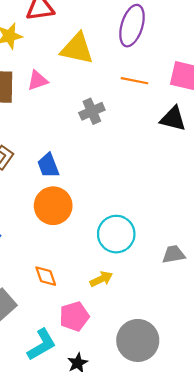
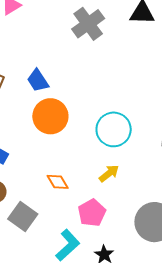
gray cross: (92, 111) -> (88, 24), moved, size x1.4

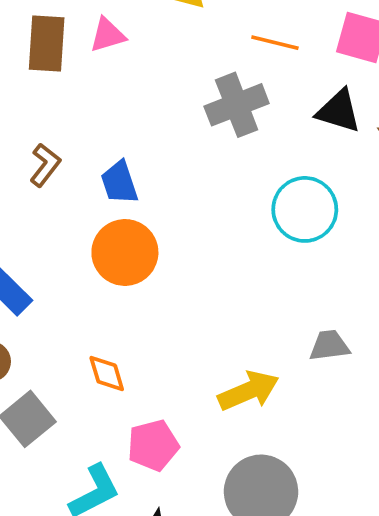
cyan circle: (114, 129) -> (305, 209), moved
yellow arrow: (109, 173) -> (248, 391), moved, size x1.5

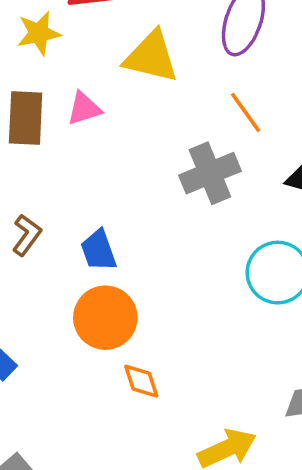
orange line: (275, 43) -> (246, 112), turned 42
orange diamond: (107, 374) -> (141, 381), moved

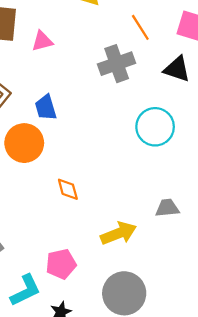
pink triangle: (84, 108) -> (42, 41), moved
orange circle: (105, 318) -> (24, 143), moved

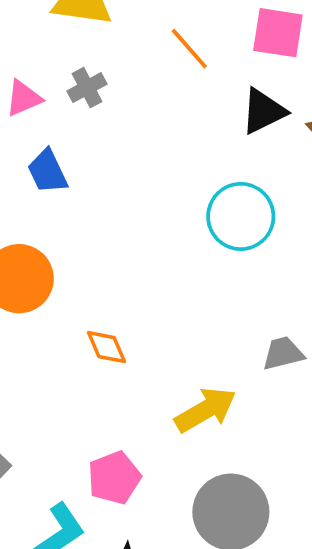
gray cross: (117, 64) -> (87, 88), moved, size x0.6
black triangle: (177, 69) -> (263, 111), turned -36
blue trapezoid: (46, 108) -> (47, 172), moved

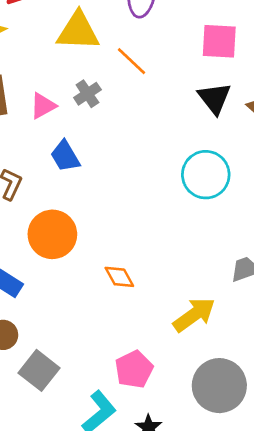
orange line: (189, 49) -> (131, 61), moved
black triangle: (263, 111) -> (214, 98), turned -36

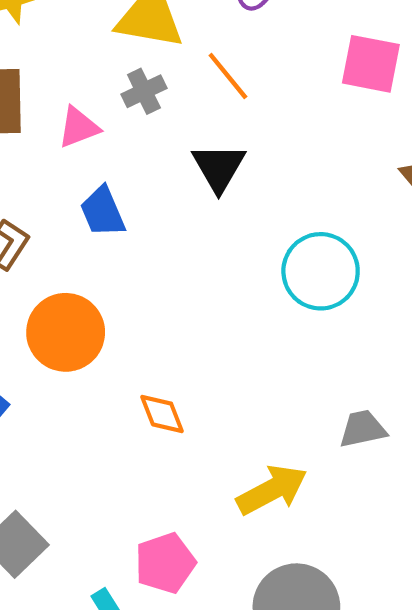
gray cross: (87, 94) -> (144, 91), moved
black triangle: (214, 98) -> (219, 167), moved

